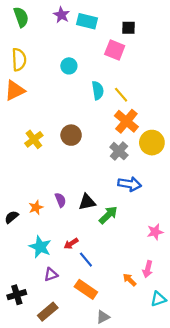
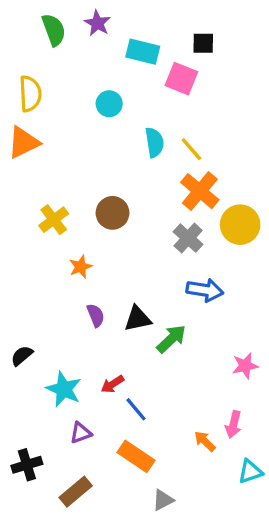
green semicircle: (21, 17) -> (54, 30), moved
cyan rectangle: (87, 21) -> (143, 52), moved
orange star: (36, 207) -> (81, 267), moved
black semicircle: (11, 217) -> (22, 356), moved

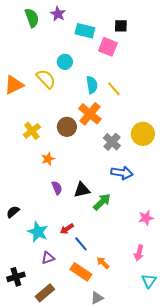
yellow semicircle: (30, 94) -> (46, 79), moved, turned -40
orange cross: (200, 191) -> (90, 114), moved
orange arrow: (205, 441) -> (103, 263), moved
cyan triangle: (250, 471) -> (149, 281), turned -35

